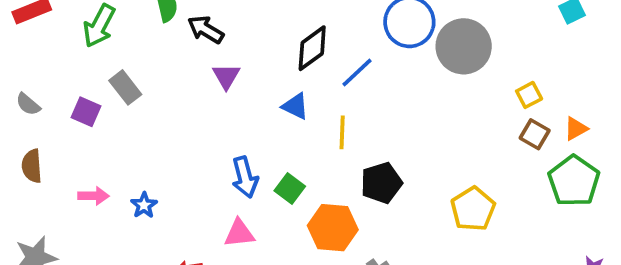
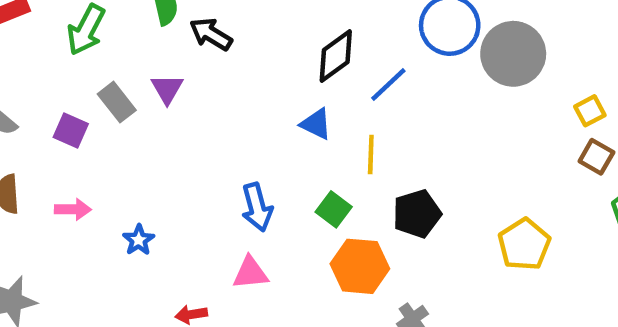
purple triangle: (226, 76) -> (167, 89), moved
green square: (290, 188) -> (334, 209), moved
pink arrow: (93, 196) -> (73, 209), moved

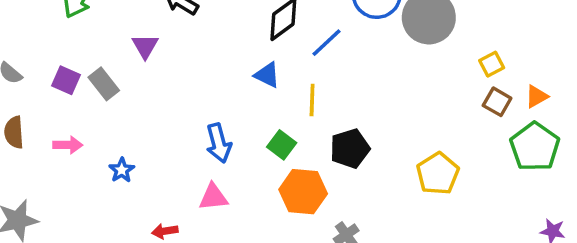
gray rectangle: (117, 102) -> (104, 84), moved

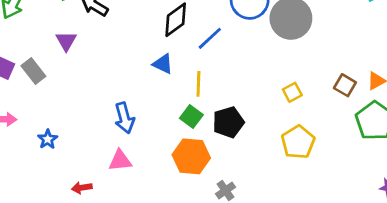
yellow square: (492, 64) -> (292, 92), moved
green square: (282, 145) -> (191, 117), moved

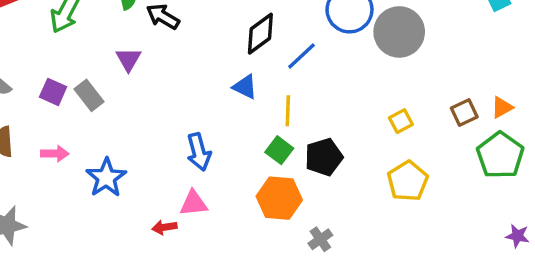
brown square: (345, 85) -> (464, 112), turned 35
blue star: (48, 139) -> (106, 178), size x1.6
red arrow: (82, 188) -> (164, 227), moved

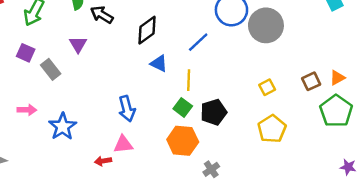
black diamond: (260, 34) -> (147, 30), moved
purple square: (53, 92) -> (26, 53), moved

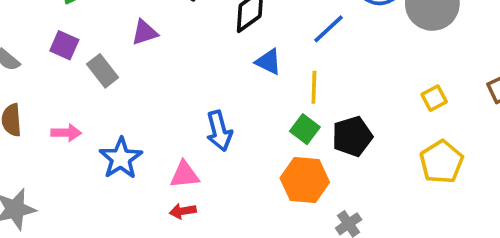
purple triangle: (78, 44) -> (144, 33), turned 42
pink triangle: (123, 144) -> (185, 175), moved

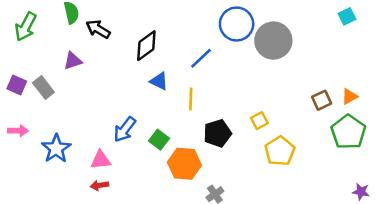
purple square: (64, 45) -> (17, 85), moved
yellow square: (434, 98) -> (259, 121), moved
green square: (305, 129) -> (159, 140), moved
blue arrow: (219, 131) -> (125, 129), turned 52

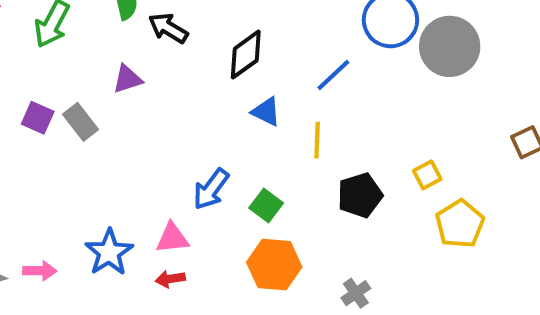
pink arrow: (18, 131) -> (40, 271), moved
blue star: (56, 148) -> (109, 252), moved
orange hexagon: (184, 164) -> (274, 265), moved

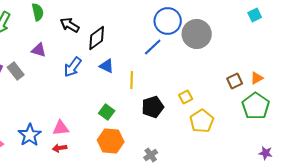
black arrow: (168, 28) -> (70, 25), moved
blue line: (333, 75) -> (153, 47), moved
purple triangle: (127, 79) -> (39, 50), turned 35
blue arrow: (211, 189) -> (73, 67), moved

